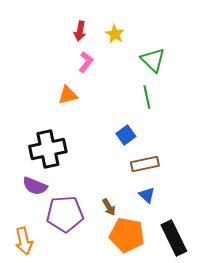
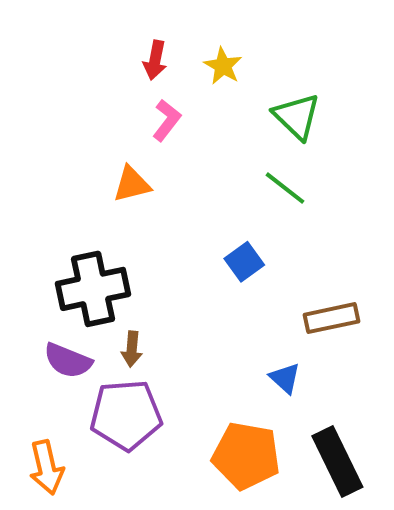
green line: (147, 97) -> (285, 188), turned -40
brown rectangle: (145, 164) -> (332, 318), moved
brown arrow: (109, 207) -> (132, 349), moved, turned 36

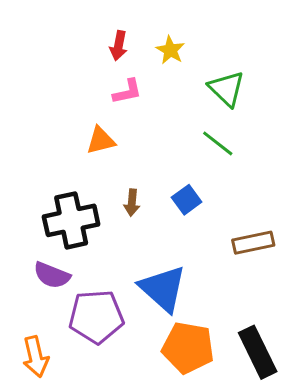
pink L-shape: (167, 120) -> (127, 92), turned 40
brown arrow: (132, 349) -> (132, 203), moved
blue triangle: (285, 378) -> (163, 289), moved, size x2.0

